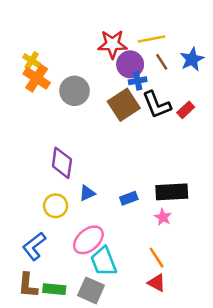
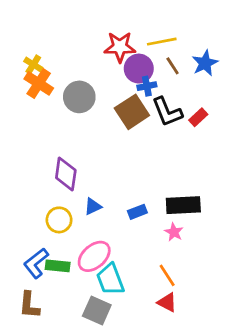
green rectangle: (54, 289) -> (58, 266), moved

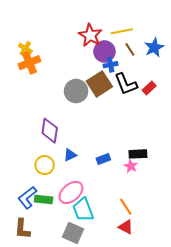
red star: (120, 47) -> (90, 35), turned 30
orange cross: (39, 83) -> (29, 63), turned 35
gray circle: (79, 97) -> (76, 91), moved
black rectangle: (183, 205) -> (138, 154), size x0.7
pink star: (174, 232) -> (131, 166), moved

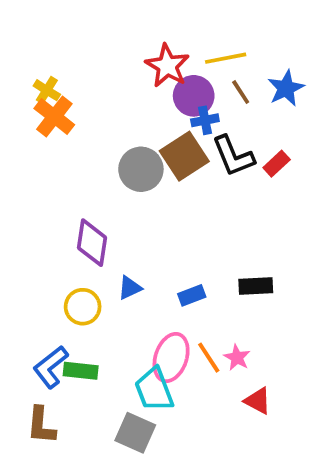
orange cross: (29, 63) -> (54, 117), turned -30
pink star: (131, 166) -> (237, 358), moved
pink ellipse: (71, 192) -> (171, 358), moved, turned -30
orange line: (126, 207) -> (209, 358), moved
red triangle: (126, 227) -> (258, 401), moved

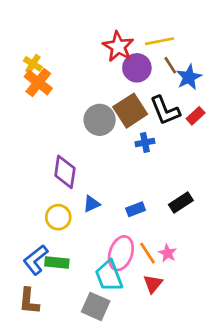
blue star: (286, 88) -> (189, 77), moved
blue cross: (205, 120) -> (145, 143), moved
black rectangle: (256, 286) -> (181, 202), turned -30
red triangle: (258, 401) -> (153, 284), moved, turned 42

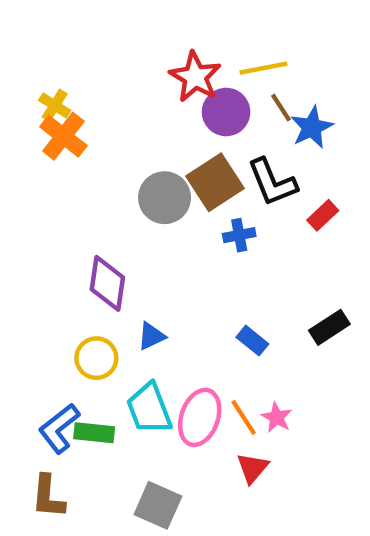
red rectangle: (196, 116) -> (323, 215), moved
black rectangle: (181, 202) -> (329, 327), moved
blue rectangle: (136, 209) -> (252, 341), moved, turned 60
cyan trapezoid: (109, 276) -> (149, 409), moved

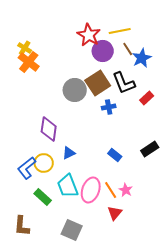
blue L-shape: (59, 428) -> (27, 168), moved
green rectangle: (94, 433) -> (43, 197), turned 36

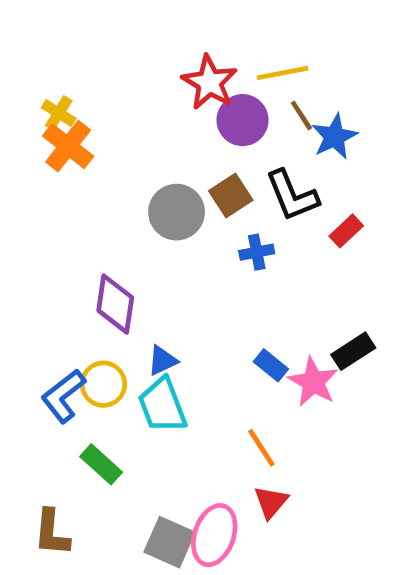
brown square: (98, 83) -> (231, 196), size x0.7
cyan trapezoid: (68, 186) -> (162, 405), moved
pink ellipse: (91, 190) -> (214, 535), moved
pink star: (126, 190) -> (313, 382), moved, size x1.5

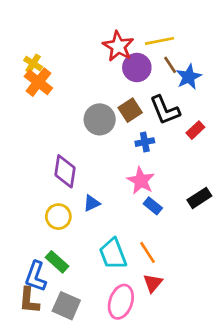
pink star: (313, 382) -> (141, 181), moved
blue L-shape: (63, 396) -> (36, 276), moved, turned -32
cyan trapezoid: (162, 405) -> (113, 254), moved
gray square: (169, 542) -> (66, 306), moved

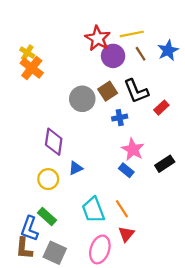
blue star: (189, 77) -> (168, 50), moved
pink star: (141, 181) -> (133, 149), moved

